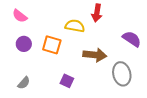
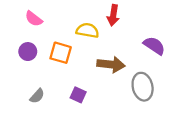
pink semicircle: (20, 16) -> (34, 19), moved
gray semicircle: (24, 83) -> (37, 96), moved

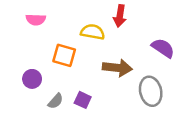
pink semicircle: (34, 19) -> (36, 20), turned -36
purple circle: (28, 52) -> (32, 79), moved
gray semicircle: (37, 96) -> (56, 101), moved

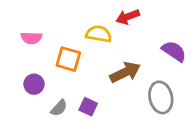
red arrow: (120, 16) -> (128, 17), turned 60
pink semicircle: (36, 20) -> (31, 38), moved
brown arrow: (117, 68) -> (125, 72), turned -32

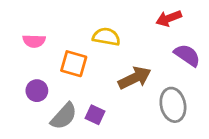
red arrow: (128, 17) -> (169, 18), moved
gray semicircle: (59, 108) -> (64, 116), size x1.5

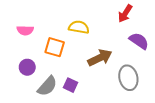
red arrow: (169, 18) -> (125, 13), turned -36

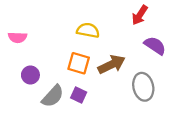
pink semicircle: (25, 30) -> (17, 37), moved
orange square: (55, 47) -> (79, 63), moved

